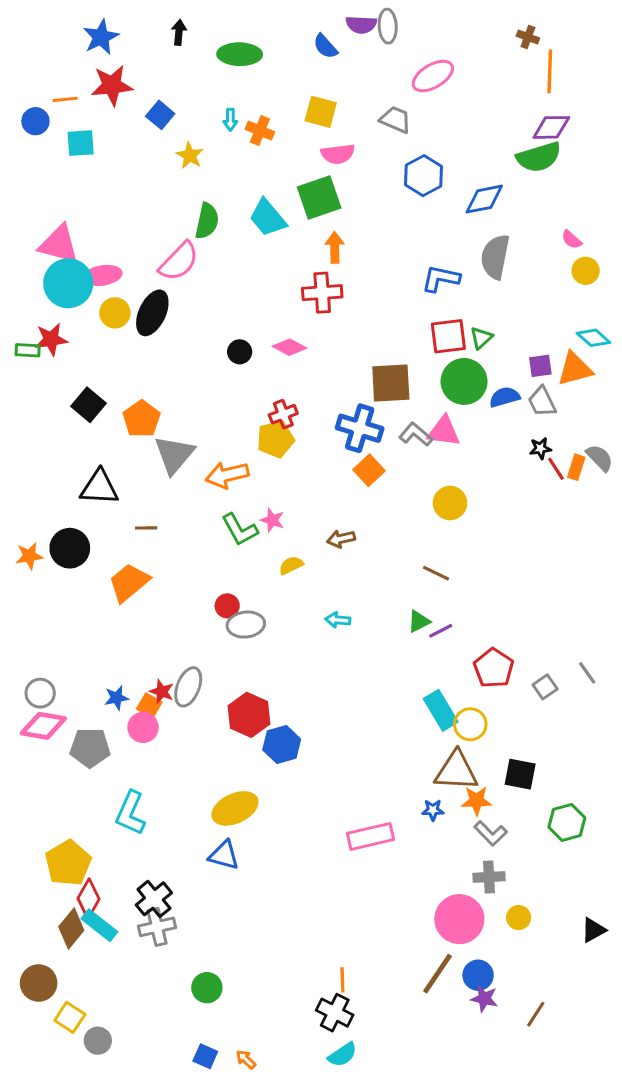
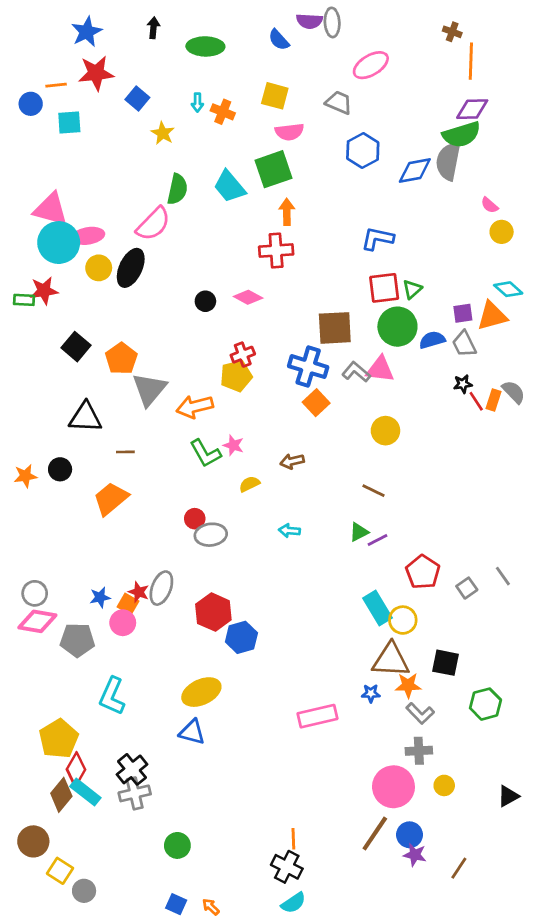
gray semicircle: (495, 257) -> (448, 161), moved
black circle: (70, 548) -> (60, 469), size x0.7

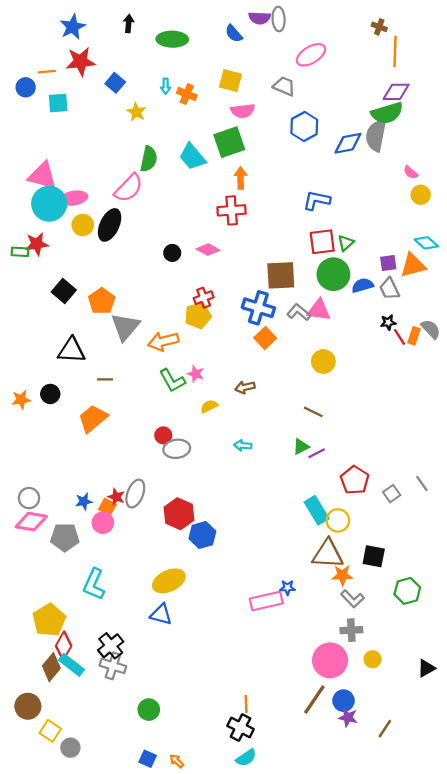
blue star: (371, 693) -> (288, 588), moved
gray cross: (135, 793) -> (113, 666), turned 30

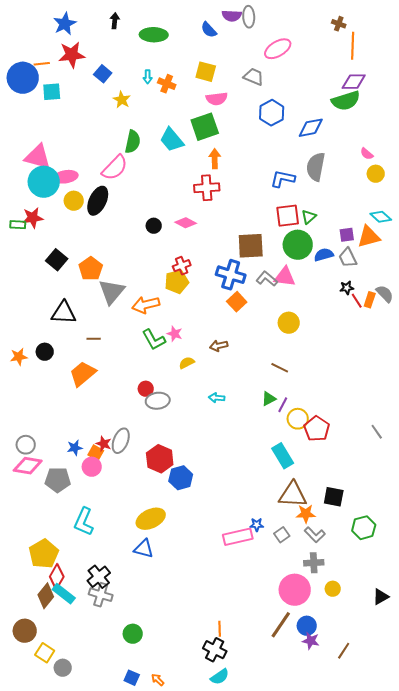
blue circle: (26, 87) -> (23, 78), size x1.8
gray semicircle: (376, 135) -> (316, 167), moved
purple line: (317, 453) -> (283, 405), turned -35
gray square: (392, 494) -> (282, 535), moved
yellow circle: (338, 520) -> (298, 419), moved

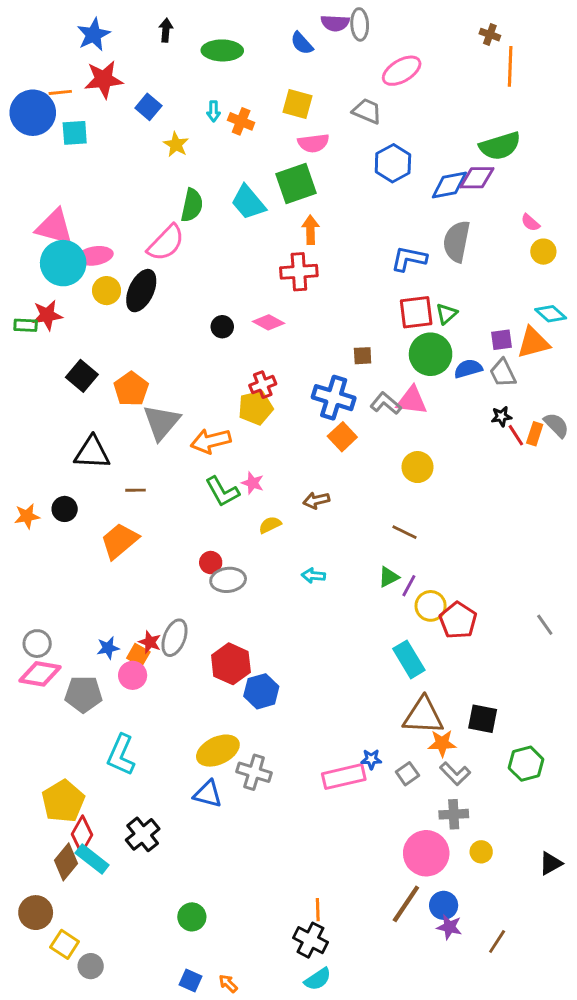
purple diamond: (354, 82) -> (477, 178), moved
brown square: (251, 246) -> (363, 356), size x0.5
gray cross: (101, 595) -> (254, 772), moved

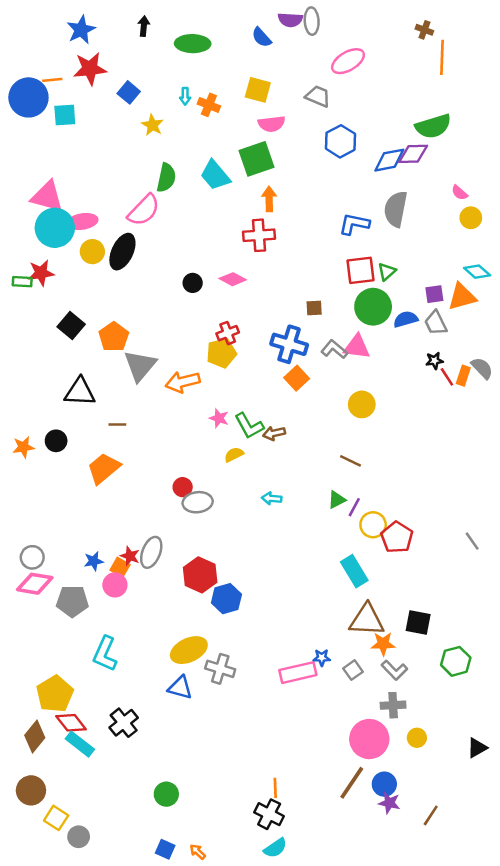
green L-shape: (222, 492) -> (249, 426), moved
red diamond: (82, 834) -> (71, 723), turned -68
brown diamond: (66, 862) -> (35, 737), moved

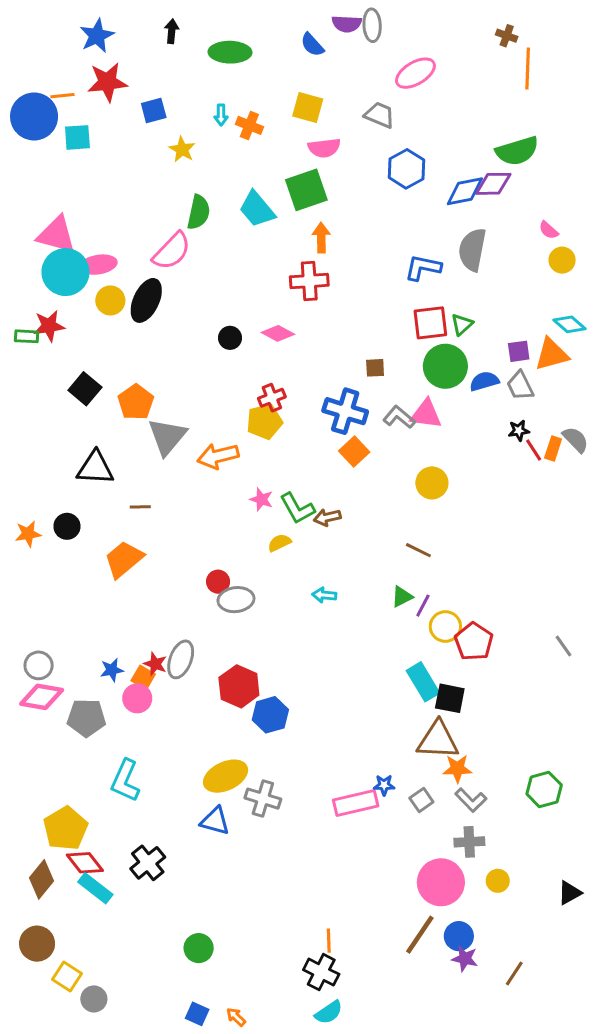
blue square: (129, 92) -> (154, 110), turned 35
black square: (418, 622) -> (450, 698), moved

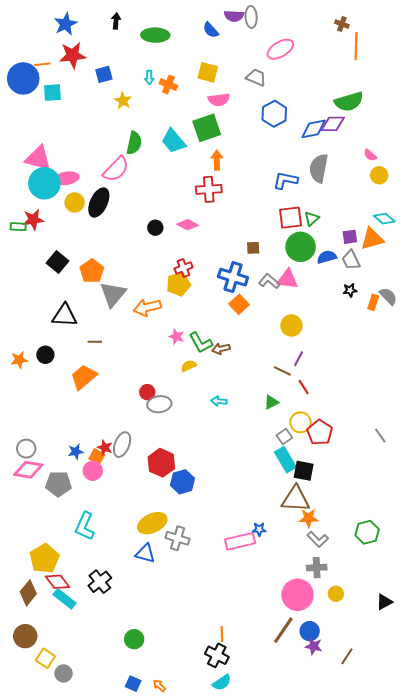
red line: (534, 450) -> (304, 387), moved
purple line: (423, 606) -> (299, 359), moved
gray square: (421, 800) -> (284, 436), moved

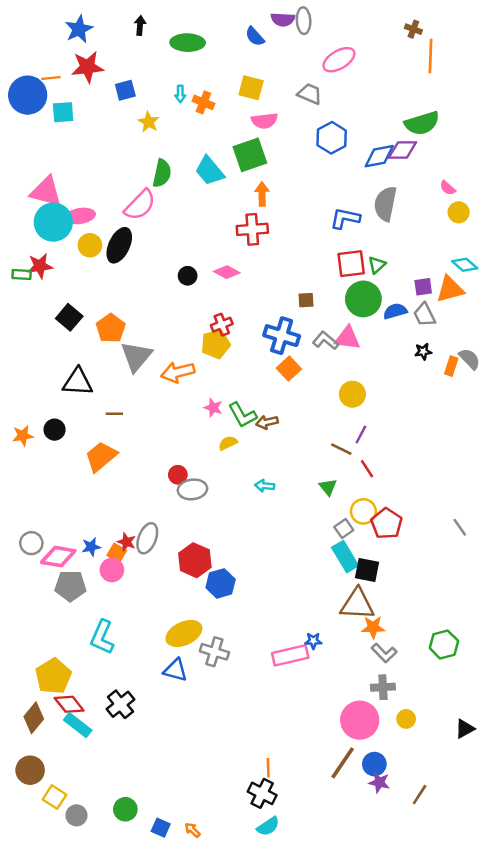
green triangle: (271, 402) -> (328, 487), turned -42
pink diamond: (28, 470) -> (58, 557), moved
green circle: (134, 639) -> (125, 809), moved

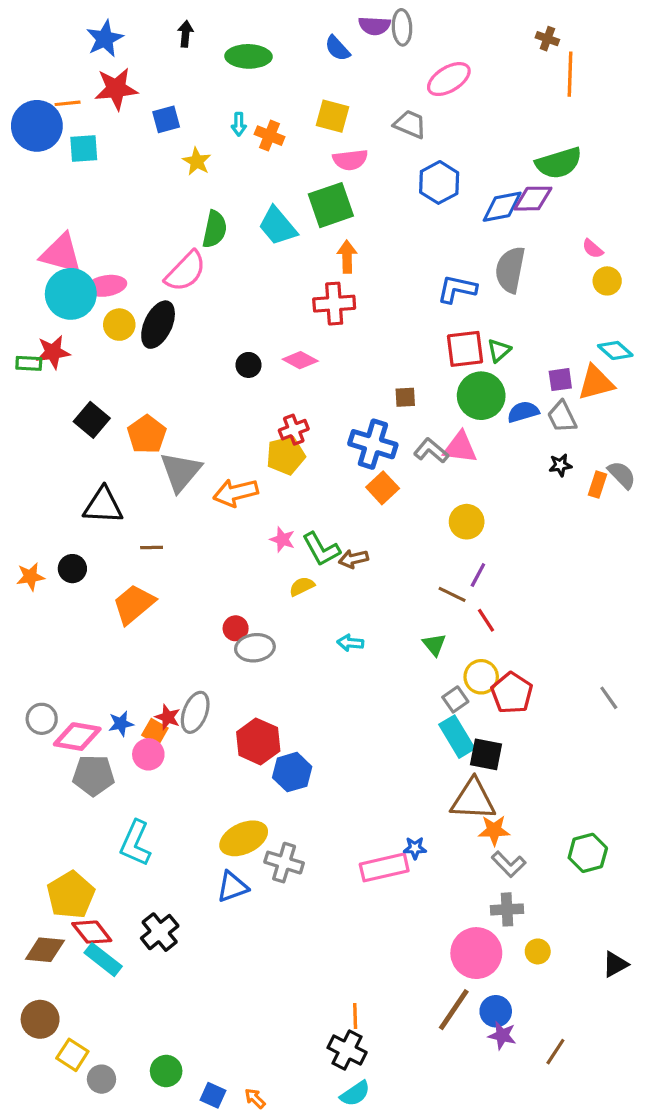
blue triangle: (175, 670) -> (232, 887), turned -35
brown diamond: (34, 718) -> (45, 950), turned 56

